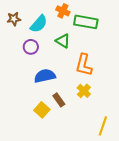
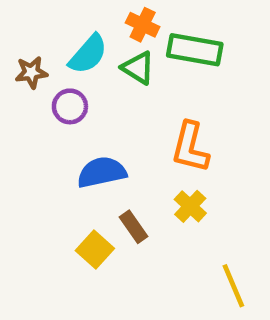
brown star: (14, 19) -> (31, 72), moved
green triangle: (63, 41) -> (138, 68), moved
yellow line: (103, 126) -> (233, 286), turned -42

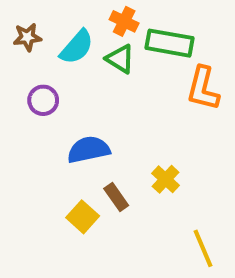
brown star: (31, 72) -> (27, 37), moved
purple circle: (70, 106) -> (43, 100), moved
orange L-shape: (190, 147) -> (203, 88), moved

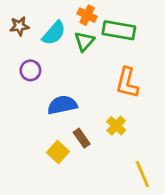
green triangle: (120, 59) -> (84, 41), turned 40
orange L-shape: (203, 88) -> (127, 83), moved

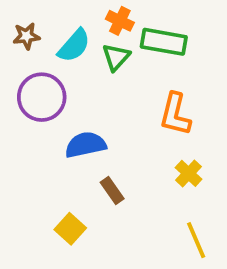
purple circle: (30, 70) -> (42, 97), size x1.6
yellow cross: (116, 126) -> (189, 173), moved
yellow square: (58, 152) -> (70, 229), moved

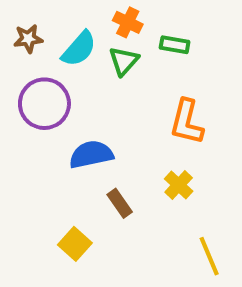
green rectangle: (164, 42) -> (175, 45), size x0.6
yellow cross: (189, 173) -> (179, 185), moved

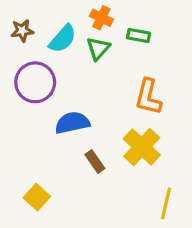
yellow cross: (179, 185) -> (142, 147), size x1.6
yellow square: (75, 244) -> (37, 197), moved
yellow line: (209, 256) -> (166, 203), turned 36

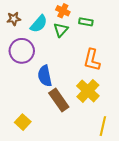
blue semicircle: (72, 123) -> (45, 76), turned -90
brown rectangle: (95, 161) -> (59, 100), size x1.6

